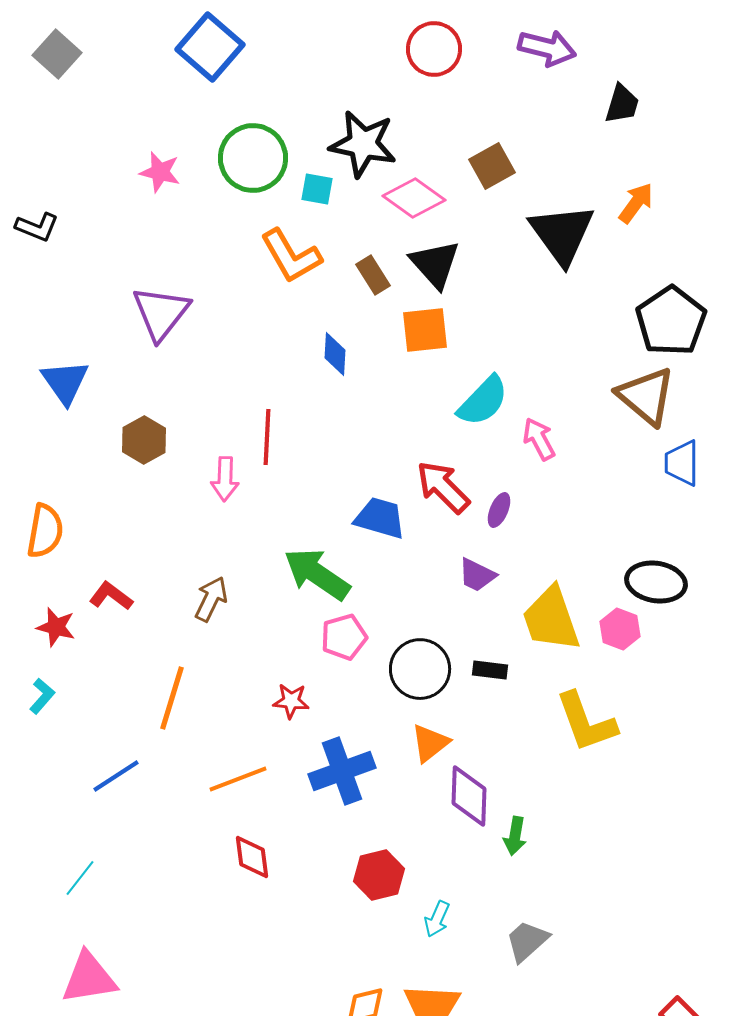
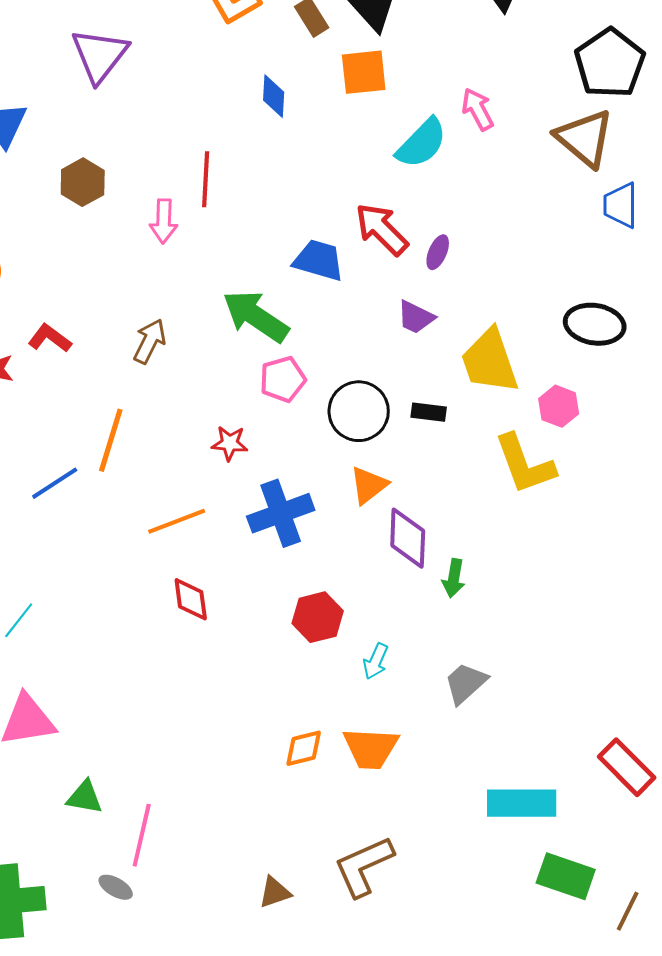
pink arrow: (539, 439) -> (478, 109), moved
pink hexagon: (620, 629) -> (559, 406), moved
blue line: (116, 776) -> (55, 483), moved

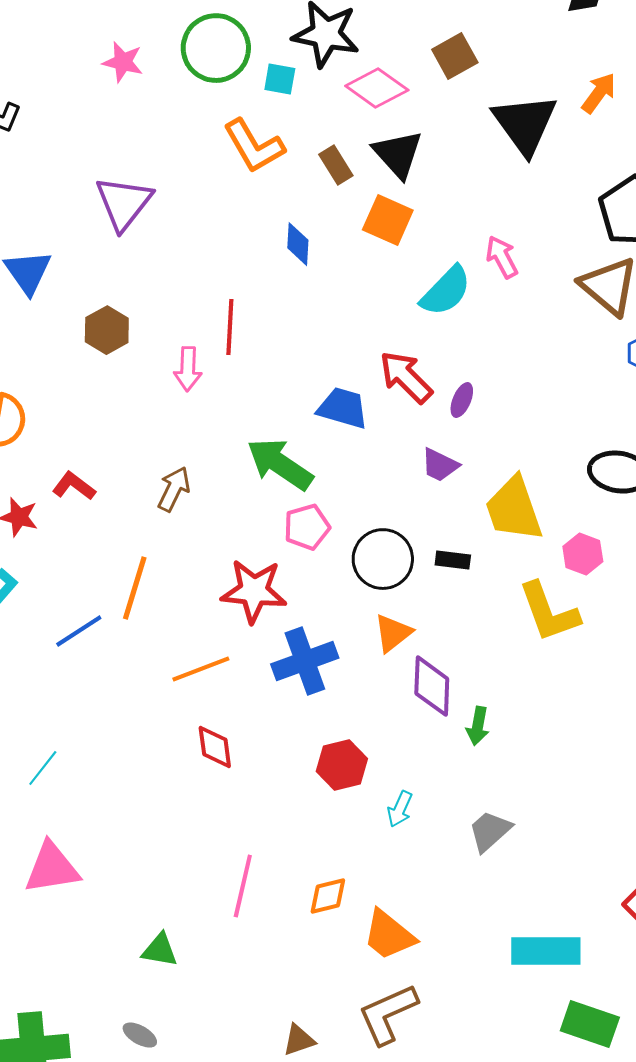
orange square: (364, 72) -> (388, 220), turned 30
red star: (230, 443) -> (254, 591), size x1.8
orange trapezoid: (371, 748) -> (389, 935), moved, turned 36
green triangle: (85, 797) -> (160, 950), moved
pink line: (142, 835) -> (243, 886), moved

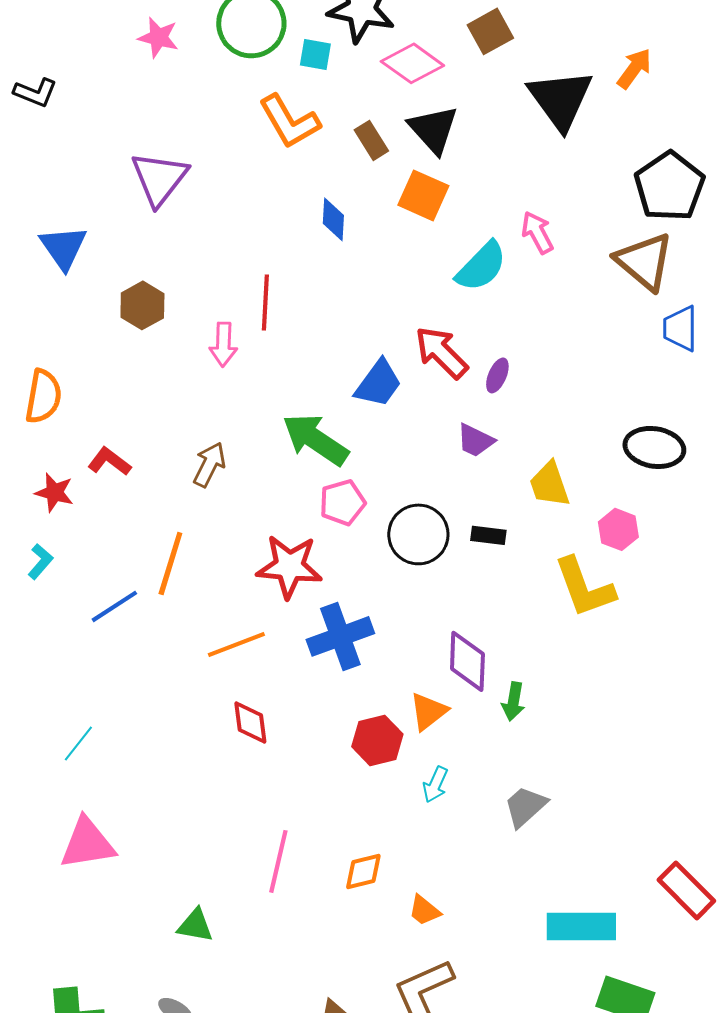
blue trapezoid: (343, 408) -> (378, 383), turned 110
yellow trapezoid: (514, 509) -> (549, 484), size x0.7
orange triangle: (393, 633) -> (428, 711), moved
orange trapezoid: (389, 935) -> (424, 910), size x0.6

